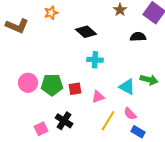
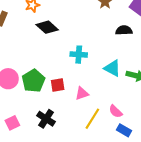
black diamond: (86, 32) -> (47, 27), moved
green pentagon: (52, 85) -> (33, 81), turned -30
cyan triangle: (127, 87) -> (112, 68), moved
pink square: (41, 129) -> (12, 123), moved

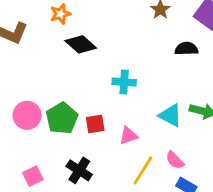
cyan triangle: (112, 68) -> (170, 115), moved

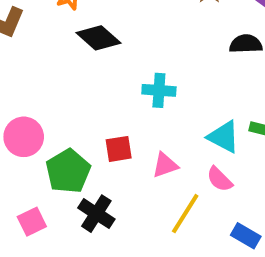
green pentagon: (62, 118) -> (68, 171), moved
pink semicircle: (175, 160) -> (220, 179), moved

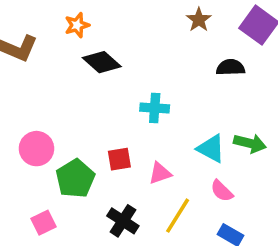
pink semicircle: (220, 179) -> (222, 191), moved
black cross: (96, 214) -> (123, 221), moved

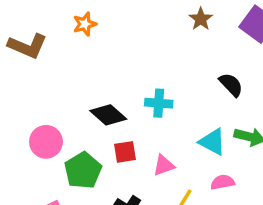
black diamond: (102, 62) -> (108, 115), moved
black semicircle: (231, 67) -> (231, 85), moved, turned 48
pink semicircle: (222, 191) -> (223, 182), turned 125

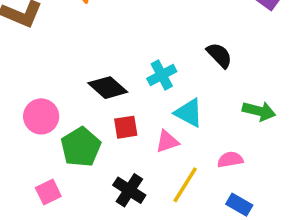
black semicircle: (231, 85) -> (219, 55), moved
cyan cross: (159, 103) -> (162, 75), turned -32
cyan triangle: (213, 142) -> (189, 113), moved

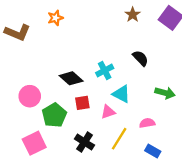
pink square: (48, 192) -> (34, 143), size x1.5

